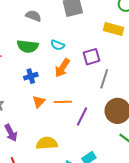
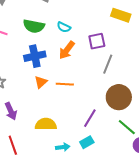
blue cross: (31, 76) -> (35, 56), size x1.5
purple line: (82, 117) -> (90, 118), moved

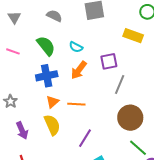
green semicircle: (34, 26) -> (46, 46), turned -140
purple line: (90, 118) -> (85, 138), moved
yellow semicircle: (46, 124) -> (52, 125), moved, turned 65

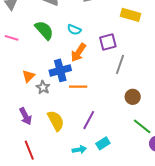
blue cross: (47, 76) -> (60, 70), moved
gray star: (10, 101) -> (43, 87), moved
orange triangle: (52, 102) -> (28, 76), moved
brown circle: (130, 118) -> (133, 97), size x0.6
yellow semicircle: (52, 125) -> (56, 121), moved

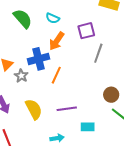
orange line: (78, 87) -> (56, 75), turned -66
brown circle: (133, 97) -> (111, 95), moved
purple line: (89, 120) -> (67, 109), turned 54
cyan rectangle: (103, 143) -> (88, 127), moved, turned 32

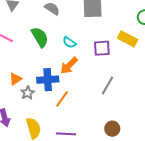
purple square: (86, 31) -> (102, 48), moved

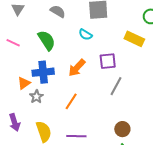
cyan semicircle: (69, 42) -> (85, 35), moved
purple square: (102, 48) -> (108, 61), moved
blue cross: (48, 80) -> (43, 72), moved

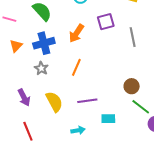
orange triangle: (24, 83) -> (16, 46), moved
gray line: (116, 86) -> (133, 37), moved, turned -30

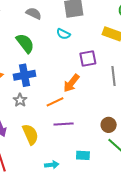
orange arrow: (76, 33) -> (71, 83), moved
orange line: (76, 67) -> (55, 102), turned 36
purple line: (87, 101) -> (64, 124), moved

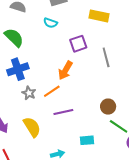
gray star: (20, 100) -> (29, 93), moved

